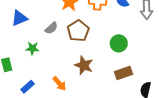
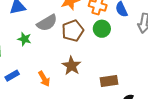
gray semicircle: (51, 28) -> (47, 23), size x1.5
green circle: (119, 43) -> (102, 29), moved

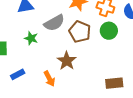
brown pentagon: (73, 31) -> (80, 32), turned -30
brown star: (72, 66) -> (67, 61), moved

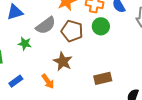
brown rectangle: (114, 83) -> (103, 78), moved

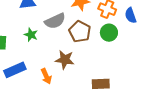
brown star: (63, 61) -> (65, 60), turned -30
blue rectangle: (16, 81) -> (15, 70), size x1.5

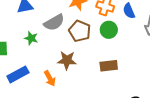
brown rectangle: (101, 84) -> (109, 66), moved

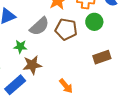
brown star: (67, 60) -> (32, 65), moved
orange arrow: (50, 78) -> (66, 86), moved

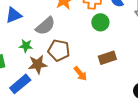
brown pentagon: (66, 29) -> (59, 50), moved
orange arrow: (66, 86) -> (80, 74), moved

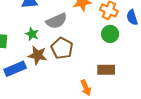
orange arrow: (80, 74) -> (86, 88), moved

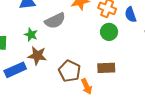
brown pentagon: (62, 48) -> (69, 71), moved

